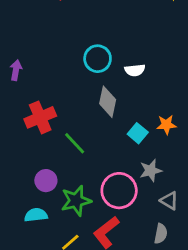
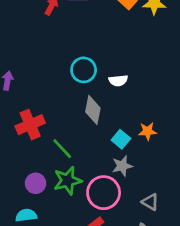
gray star: (151, 171) -> (122, 166), moved
green star: (76, 201) -> (68, 181), moved

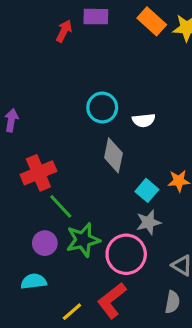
green line: (62, 149) -> (61, 206), moved

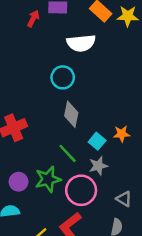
white semicircle: (144, 120) -> (81, 43), moved, size x1.6
green line: (61, 206) -> (68, 153), moved

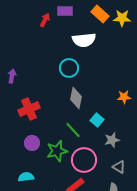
orange star: (122, 134) -> (124, 97), moved
gray star: (98, 166) -> (112, 140), moved
purple circle: (19, 182) -> (32, 143), moved

